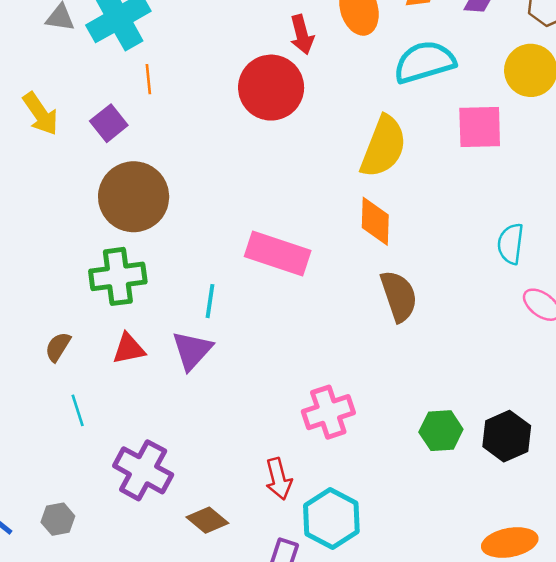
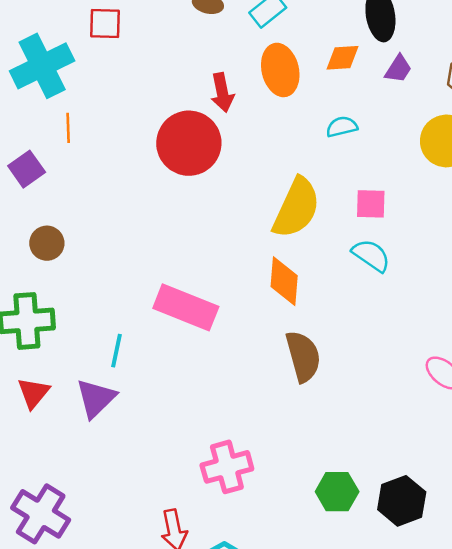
cyan semicircle: (424, 62) -> (342, 127), size x0.5
pink square: (480, 127) -> (371, 204), moved, size x0.7
brown circle: (134, 197) -> (47, 243), size x0.5
cyan semicircle: (511, 244) -> (371, 255), moved, turned 114
red triangle: (129, 349) -> (33, 393), turned -42

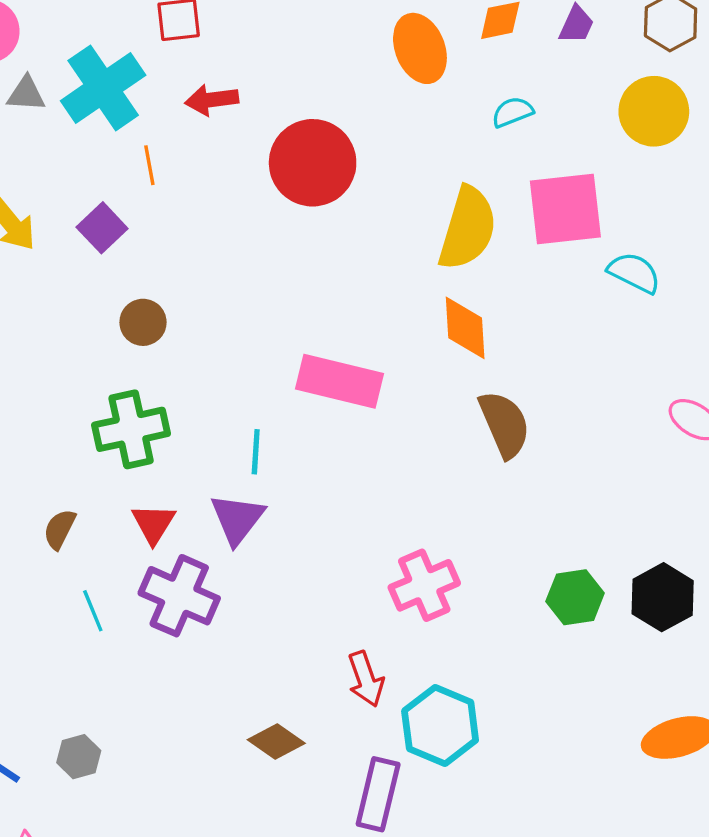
red arrow: (222, 93) -> (212, 100), moved, turned 102
pink square: (371, 204) -> (565, 209), size x1.8
cyan semicircle: (371, 255) -> (634, 273), moved
purple cross: (41, 514) -> (179, 596), moved

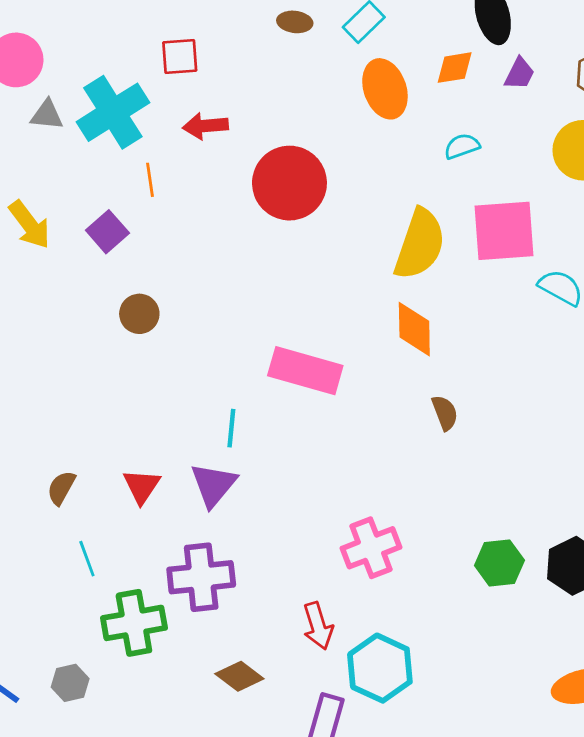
brown semicircle: (504, 424) -> (445, 413), size x0.6
green cross: (131, 429) -> (134, 623), moved
purple cross: (179, 596) -> (201, 577), moved, turned -32

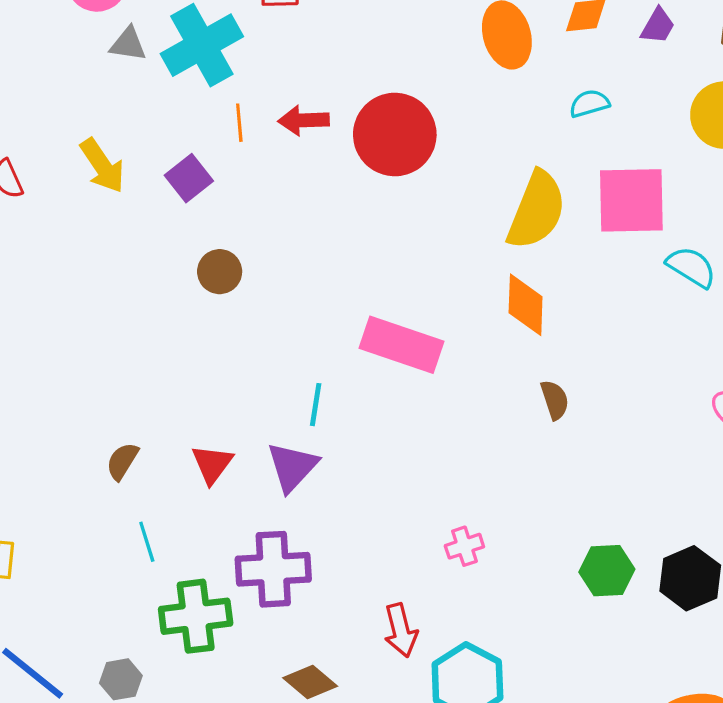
red arrow: (205, 126) -> (304, 120), moved
pink cross: (371, 548) -> (464, 546), size x0.6

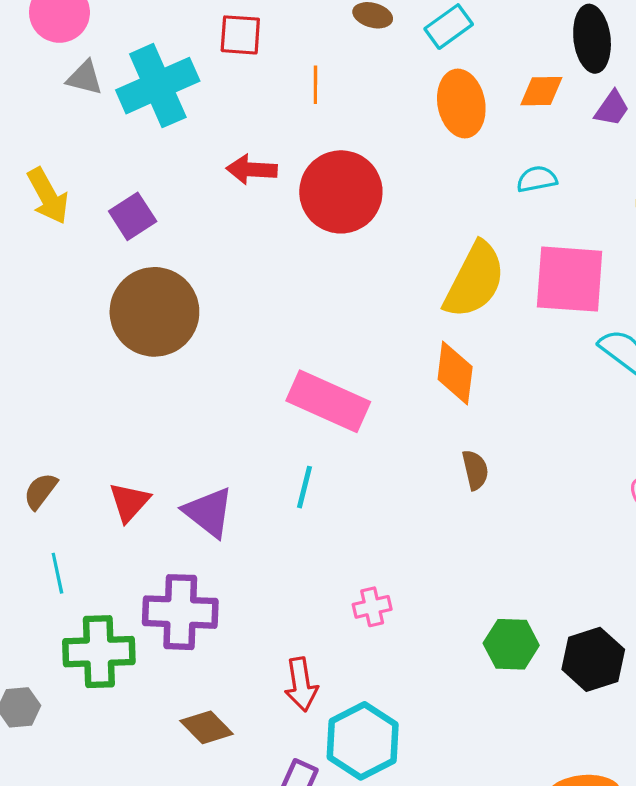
orange line: (239, 123) -> (315, 85), moved
brown circle: (220, 272) -> (154, 312), size x2.0
cyan line: (316, 405) -> (305, 487), moved
purple triangle: (292, 467) -> (209, 512), turned -40

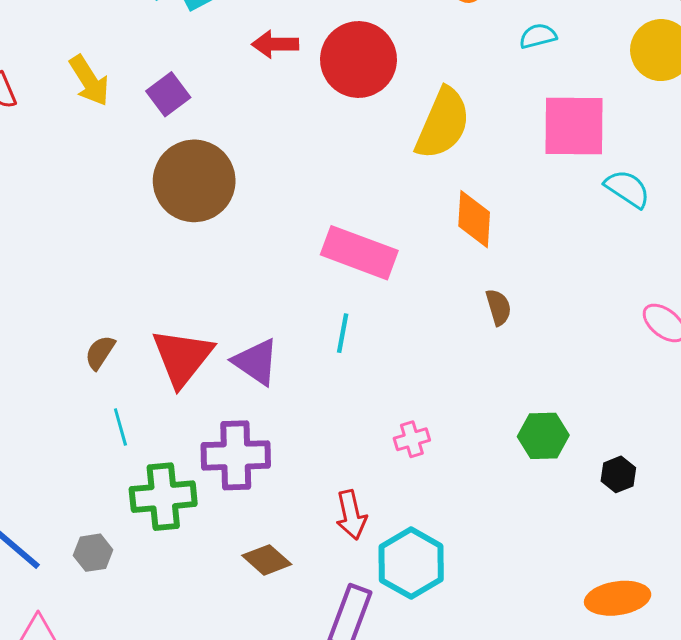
yellow semicircle: (475, 280) -> (443, 123), moved
red triangle: (129, 502) -> (182, 357), size x1.6
green hexagon: (511, 644) -> (543, 436), moved
black hexagon: (593, 659) -> (618, 474), size x0.6

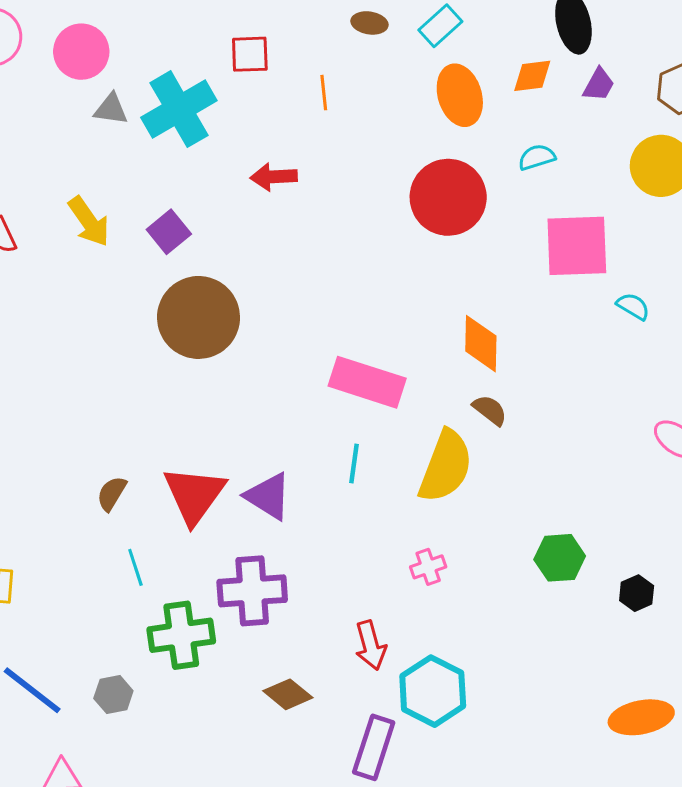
red circle: (358, 60) -> (448, 197), moved
yellow semicircle: (443, 123) -> (446, 466), moved
cyan semicircle: (627, 189) -> (633, 306), size x0.7
brown semicircle: (499, 307) -> (490, 410), moved, turned -33

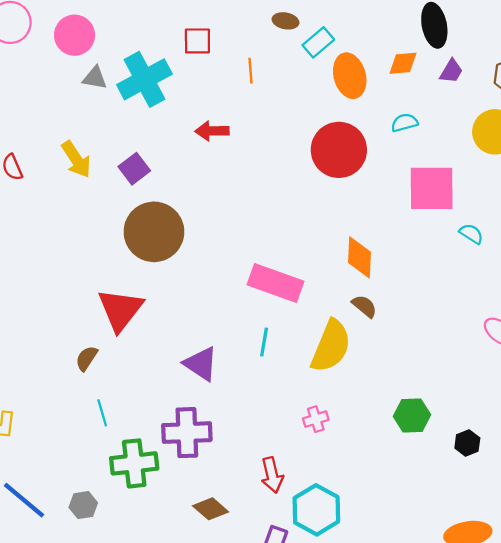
cyan rectangle: (440, 26) -> (318, 42), moved
red triangle: (194, 495) -> (120, 310), moved

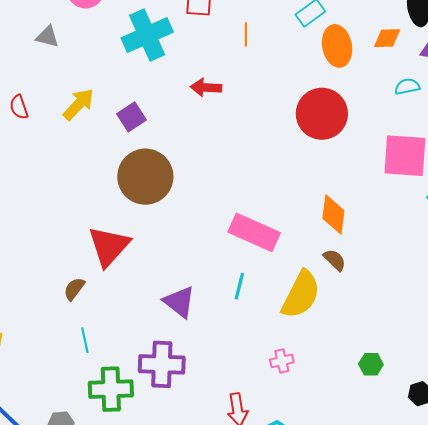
gray triangle: (95, 78) -> (47, 37), moved
cyan semicircle: (404, 123) -> (407, 87), moved
yellow arrow: (76, 159) -> (79, 104), turned -108
green hexagon: (412, 415) -> (371, 364), size x0.7

